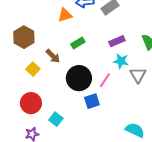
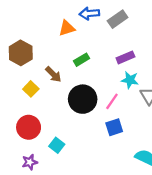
blue square: (92, 101) -> (114, 127), moved

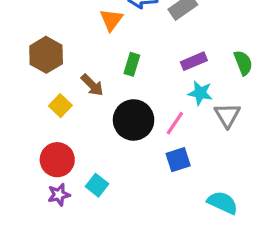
orange triangle: (67, 28) -> (111, 20), turned -36
green rectangle: (81, 60) -> (132, 64), turned -42
purple star: (30, 162) -> (59, 195), moved

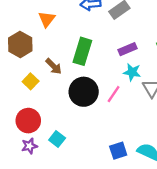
orange triangle: (111, 20) -> (47, 19), moved
green rectangle: (132, 64) -> (82, 51), size x1.6
blue square: (178, 160) -> (118, 151), moved

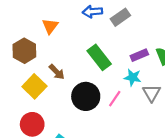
purple rectangle: (127, 49) -> (139, 55), moved
green rectangle: (82, 51) -> (99, 57), moved, turned -55
yellow square: (31, 81) -> (34, 86), size x1.5

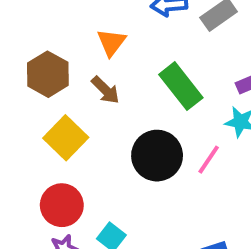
orange triangle: (50, 26) -> (111, 42), moved
brown arrow: (57, 72) -> (105, 90), moved

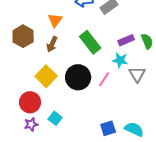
brown arrow: (105, 90) -> (52, 44), turned 70
yellow square: (66, 138) -> (46, 76), moved

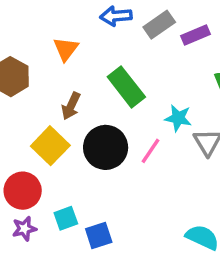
purple rectangle: (126, 40) -> (195, 35), moved
brown arrow: (52, 44) -> (71, 106), moved
cyan square: (55, 118) -> (66, 218), turned 32
blue square: (108, 128) -> (99, 236), moved

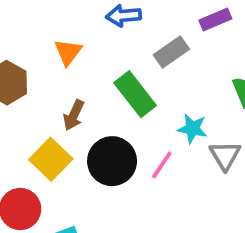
gray rectangle: (159, 25) -> (171, 52), moved
purple rectangle: (195, 35) -> (215, 19), moved

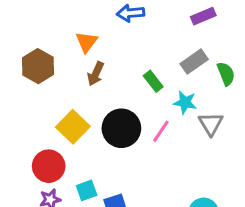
gray rectangle: (171, 52) -> (194, 62), moved
green rectangle: (135, 94) -> (153, 81), moved, size x0.6
brown arrow: (74, 115) -> (96, 74), moved

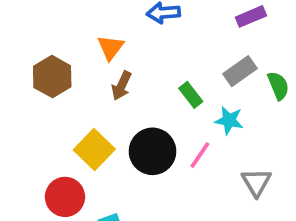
gray triangle: (211, 124) -> (256, 182), moved

